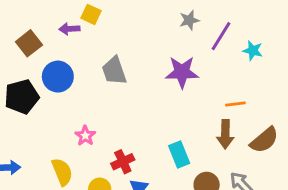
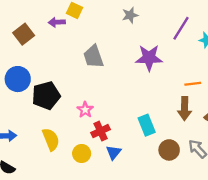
gray star: (189, 20) -> (130, 15), moved
blue circle: (58, 77) -> (18, 79), moved
black pentagon: (22, 97) -> (46, 96), moved
pink star: (85, 136) -> (85, 110), moved

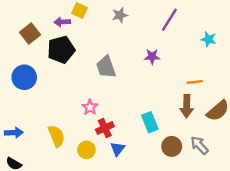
gray star: (130, 15) -> (120, 15), moved
purple line: (181, 28) -> (169, 20), moved
gray trapezoid: (93, 57) -> (106, 67), moved
purple star: (149, 58) -> (152, 57), size x0.6
black pentagon: (46, 96) -> (61, 50), moved

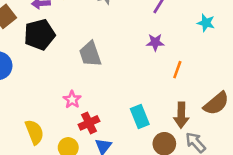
purple star: (152, 57) -> (155, 42), moved
orange line: (195, 82) -> (177, 70), moved, turned -63
brown arrow: (187, 106) -> (181, 115), moved

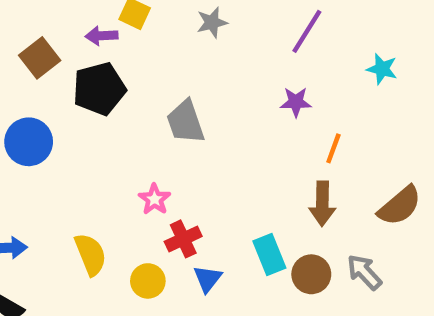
brown arrow: (181, 115) -> (322, 204), moved
cyan rectangle: (140, 116) -> (269, 254), moved

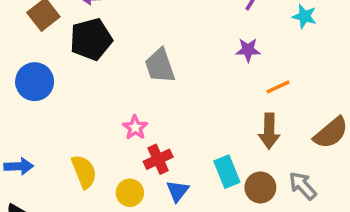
cyan star: (382, 69) -> (304, 16), moved
orange line: (333, 148) -> (278, 87), turned 45

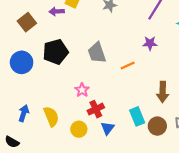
black pentagon: (91, 39) -> (55, 52), moved
orange line: (278, 87) -> (128, 66), moved
blue arrow: (19, 166) -> (24, 113), moved, turned -70

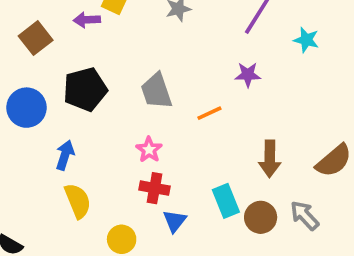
pink star: (82, 90) -> (149, 150), moved
red cross: (96, 109) -> (155, 188), turned 35
blue arrow: (24, 113) -> (65, 155), moved
yellow circle: (79, 129) -> (122, 239), moved

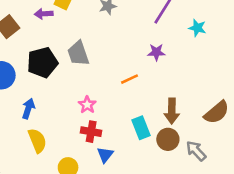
gray trapezoid: (156, 91) -> (78, 53), moved
cyan rectangle: (226, 201) -> (141, 128), moved
brown circle: (261, 217) -> (168, 139), moved

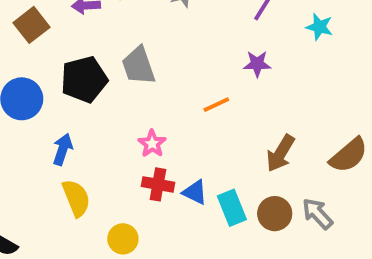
brown arrow: (172, 111) -> (281, 153), turned 30
cyan rectangle: (141, 128) -> (232, 208), moved
brown circle: (168, 139) -> (275, 214), moved
blue triangle: (105, 155) -> (195, 192), moved, turned -42

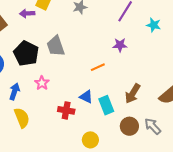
black pentagon: (84, 79) -> (26, 53), turned -30
pink star: (152, 144) -> (42, 83), moved
blue triangle: (195, 192) -> (86, 97), moved
cyan rectangle: (232, 208) -> (106, 105), moved
yellow circle: (123, 239) -> (90, 140), moved

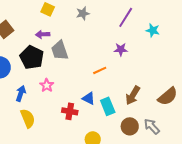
purple arrow: (27, 13) -> (43, 34), moved

